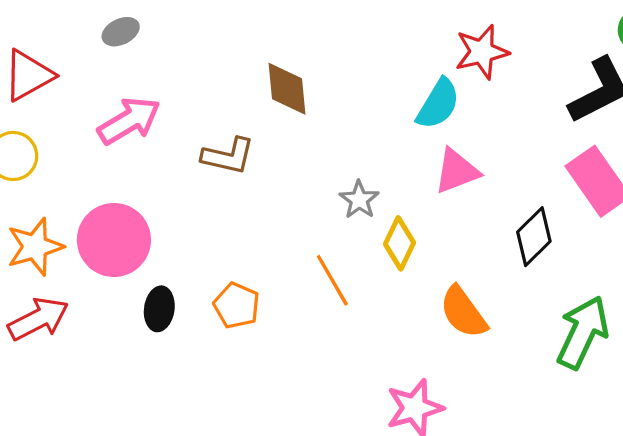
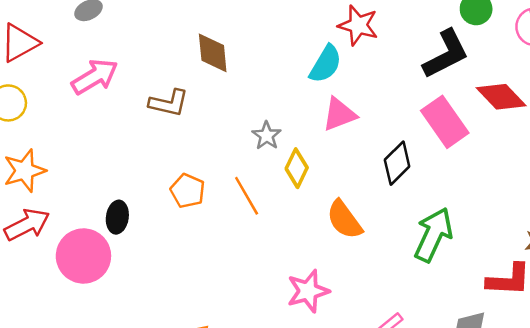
red star: (482, 52) -> (358, 25), turned 30
pink circle: (114, 240) -> (83, 256), moved
orange pentagon: (237, 306) -> (188, 191), moved

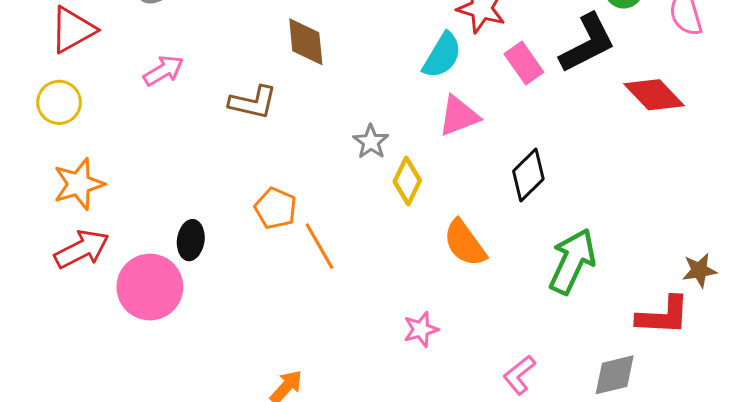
pink arrow: (95, 77) -> (163, 71), size x0.7
pink rectangle: (445, 122) -> (524, 63), moved, size x0.7
orange line: (247, 196) -> (319, 246), moved
pink star: (308, 291) -> (421, 329), size x0.7

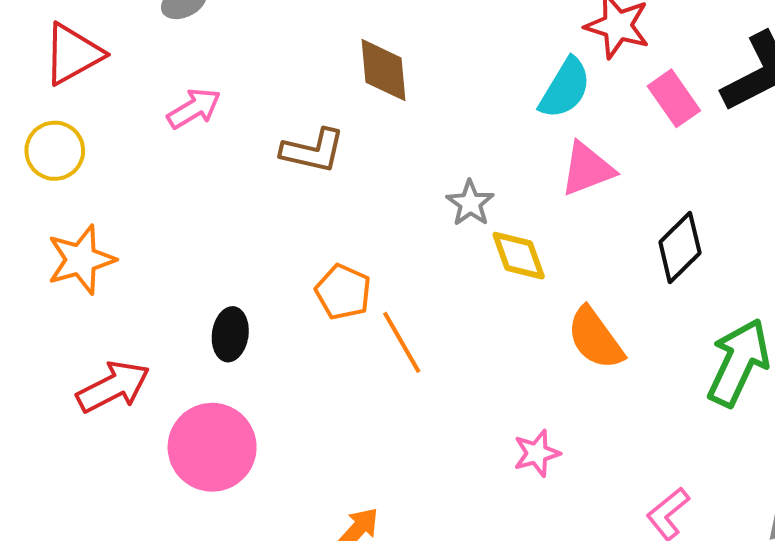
yellow diamond: (407, 181) -> (519, 256), turned -45
red arrow: (82, 249) -> (113, 387), moved
pink circle: (150, 287) -> (212, 447), moved

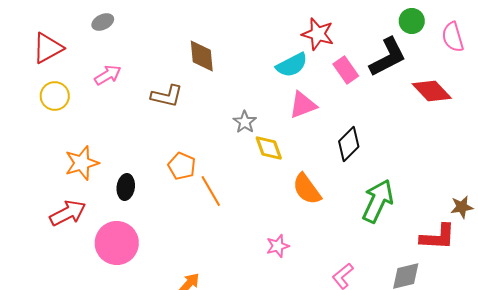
cyan semicircle: (565, 88) -> (292, 65), turned 32
yellow circle: (55, 151) -> (55, 96), moved
orange star: (81, 260) -> (82, 163), moved

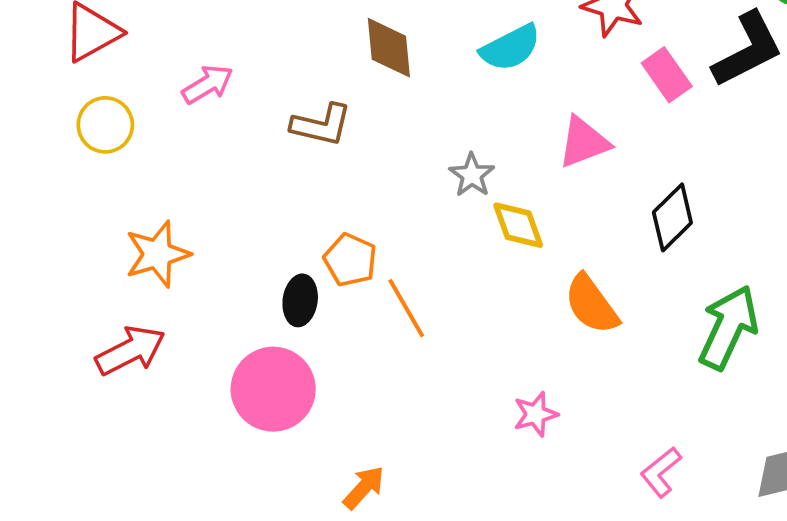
cyan semicircle: (292, 65) -> (510, 48), moved
black ellipse: (126, 187) -> (300, 300), moved
pink circle: (117, 243) -> (273, 389), moved

